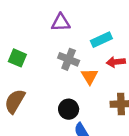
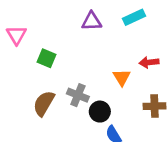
cyan rectangle: (101, 40) -> (134, 17), moved
gray cross: (69, 59) -> (78, 95), moved

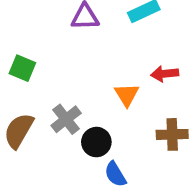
gray cross: (78, 95) -> (66, 119), turned 30

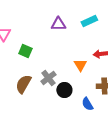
blue semicircle: (115, 174) -> (87, 104), moved

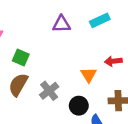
brown semicircle: (23, 84) -> (18, 85), moved
black circle: (64, 90) -> (79, 106), moved

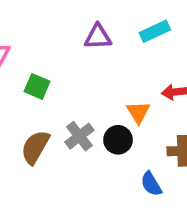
brown semicircle: (18, 85) -> (35, 147), moved
black circle: (79, 106) -> (118, 140), moved

